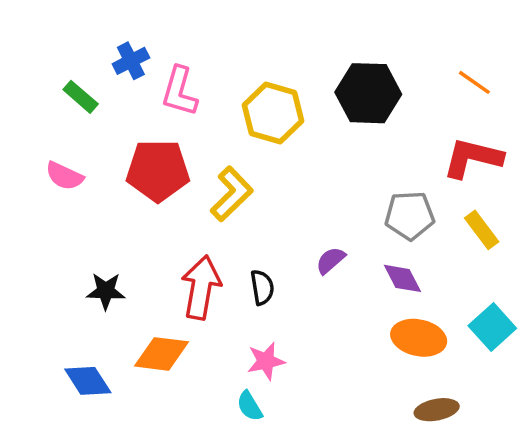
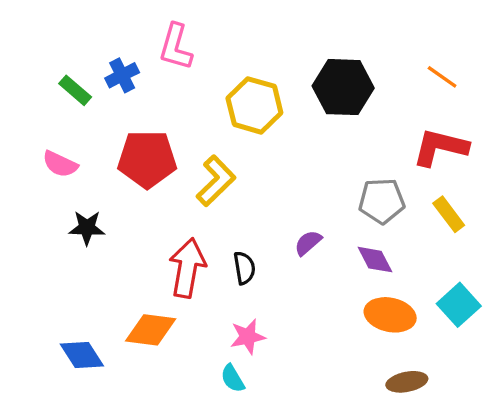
blue cross: (131, 61) -> (122, 75), moved
pink L-shape: (179, 91) -> (176, 47), moved
black star: (106, 291) -> (87, 228), moved

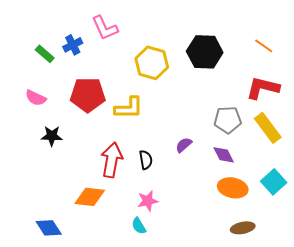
pink L-shape: (176, 47) -> (105, 28), turned -40
yellow L-shape: (216, 181) -> (129, 108), turned 44
yellow rectangle: (449, 214) -> (268, 128), size x1.4
blue diamond: (82, 355) -> (49, 228), moved

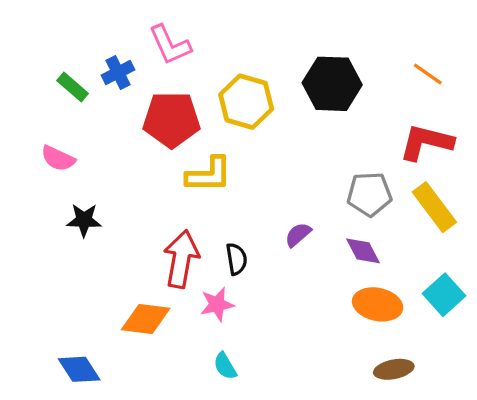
red pentagon: (88, 95) -> (172, 119), moved
pink star: (148, 201) -> (217, 304), moved

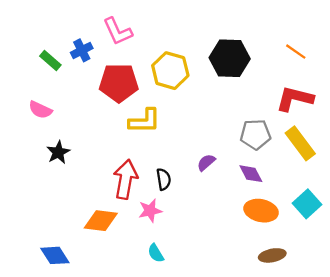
black star: (84, 220) -> (58, 152), turned -30

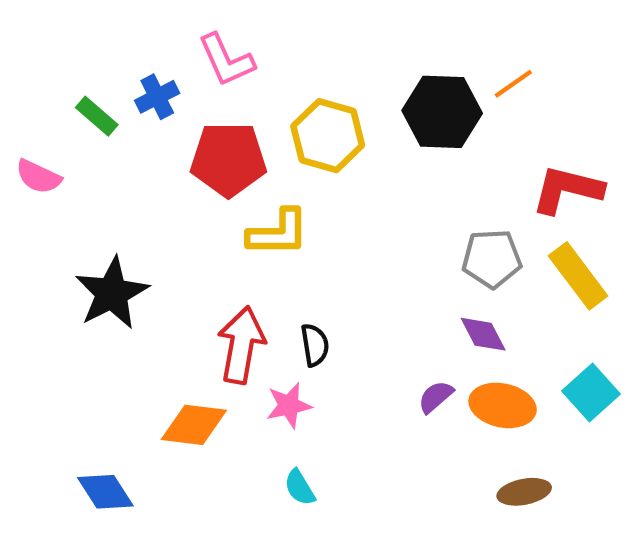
orange line: (296, 52) -> (513, 84), moved, turned -70
pink semicircle: (40, 110) -> (38, 177), moved
black star: (58, 152) -> (112, 293), size x1.6
purple semicircle: (206, 162) -> (436, 397), moved

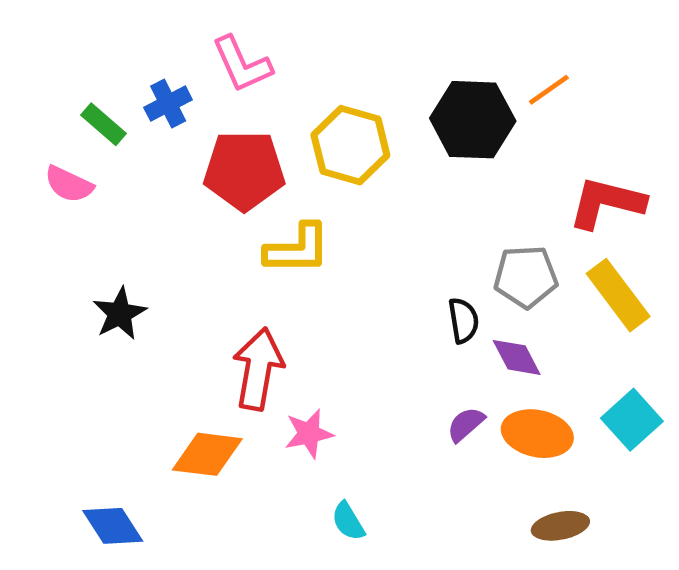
pink semicircle: (38, 177) -> (69, 184), moved
black star: (112, 293) -> (120, 314), size x0.7
black semicircle: (315, 345) -> (463, 320), moved
cyan semicircle: (300, 487) -> (348, 521), moved

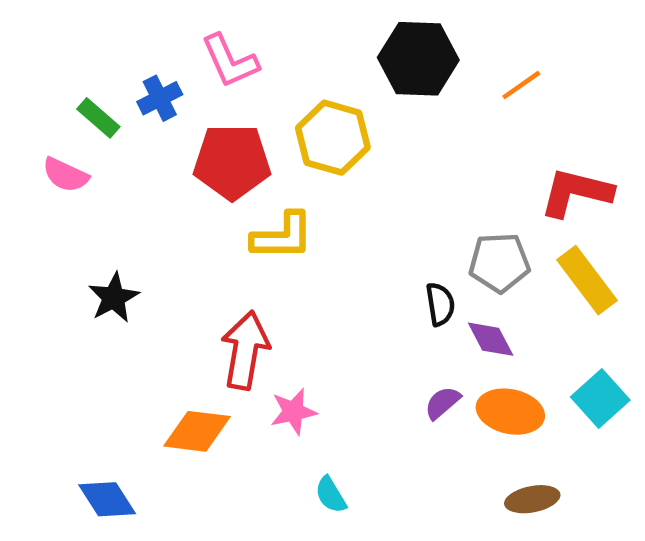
black hexagon: (473, 120) -> (418, 59), moved

